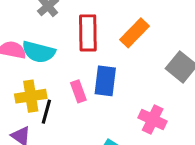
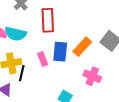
orange rectangle: (134, 33) -> (82, 47), moved

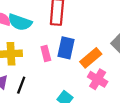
orange rectangle: (82, 47) -> (91, 58), moved
black line: (22, 73) -> (21, 85), moved

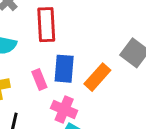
pink cross: (98, 79) -> (64, 109), moved

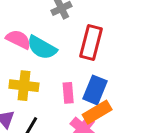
orange rectangle: (97, 77) -> (97, 112), moved

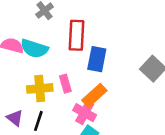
yellow cross: (24, 86) -> (40, 88), moved
blue rectangle: (95, 90) -> (97, 59), moved

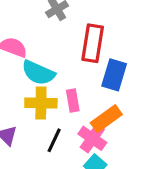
cyan semicircle: (34, 49) -> (38, 73), moved
black line: (38, 121) -> (54, 140), moved

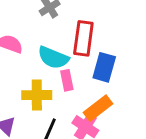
cyan semicircle: (38, 73) -> (53, 58), moved
pink rectangle: (73, 100) -> (67, 80), moved

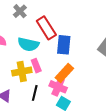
red rectangle: (83, 38) -> (46, 28), turned -30
pink rectangle: (67, 80) -> (36, 66), moved

